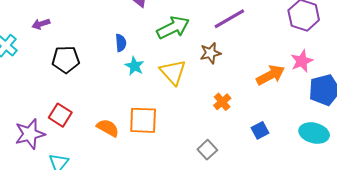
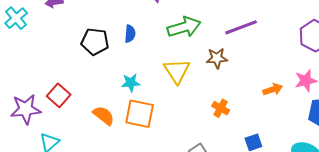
black pentagon: (66, 60) -> (95, 42), moved
cyan star: (135, 66) -> (131, 83), moved, turned 30
orange arrow: (271, 75) -> (273, 89), size x0.7
orange cross: (222, 102) -> (221, 108), turned -30

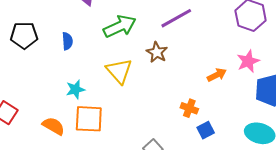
black pentagon: (95, 42) -> (24, 35), moved
brown star: (217, 58) -> (157, 52), turned -30
orange cross: (221, 108) -> (189, 108), moved

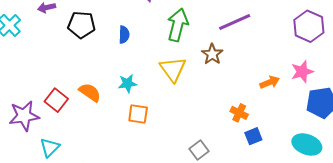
green arrow: (120, 26) -> (178, 25), turned -56
orange square: (89, 119) -> (138, 114), size x0.7
orange semicircle: (53, 126) -> (90, 92), moved

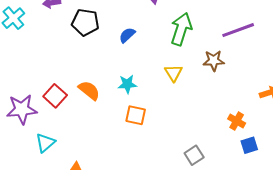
blue semicircle: (124, 35) -> (127, 35), turned -138
brown star: (212, 54) -> (214, 61), turned 30
yellow triangle: (173, 69) -> (173, 73), size x0.7

